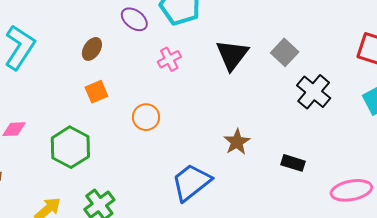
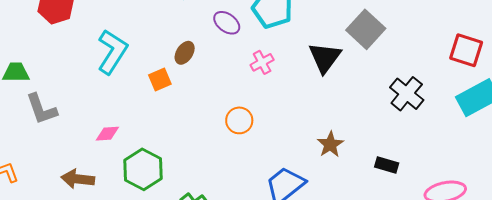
gray square: (285, 52) -> (366, 29), moved, size x1.4
orange square: (96, 92) -> (160, 80), moved
green hexagon: (70, 147) -> (143, 169), moved

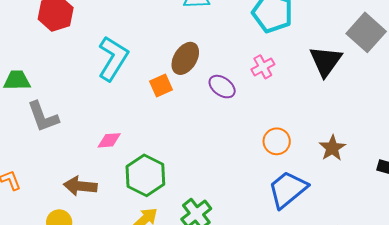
purple ellipse: (227, 23) -> (222, 87), moved
brown ellipse: (185, 53) -> (185, 58), size x1.4
orange circle: (239, 120) -> (277, 141), moved

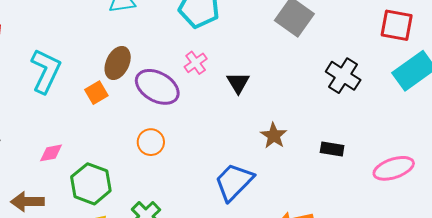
black triangle: (326, 61) -> (238, 83), moved, size x0.7
purple ellipse: (222, 87) -> (157, 87), size x1.6
orange circle: (277, 141) -> (151, 142), moved

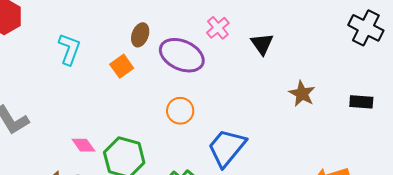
brown ellipse: (118, 63) -> (140, 35), size x0.7
cyan L-shape: (46, 71) -> (69, 49), size x0.7
pink diamond: (51, 153) -> (83, 145), moved, turned 70
blue trapezoid: (234, 182) -> (227, 148), moved

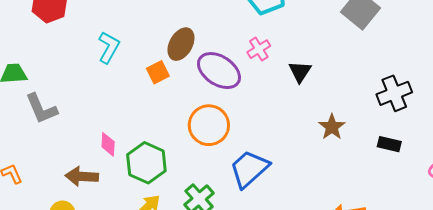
black cross: (366, 28) -> (394, 93), moved, turned 32
brown ellipse: (140, 35) -> (181, 44), size x1.4
orange circle: (180, 111) -> (209, 125), size x1.5
pink diamond: (83, 145) -> (108, 144), turned 30

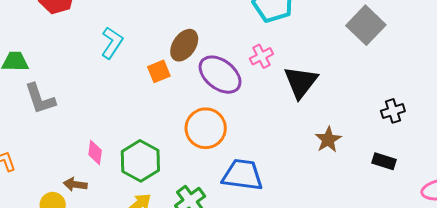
black triangle: (300, 72) -> (301, 82), size x1.5
black cross: (394, 93) -> (393, 111), size x0.7
pink diamond: (108, 144) -> (95, 153), moved
blue trapezoid: (249, 169) -> (242, 175), turned 45
brown arrow: (82, 176) -> (75, 184), moved, size x0.7

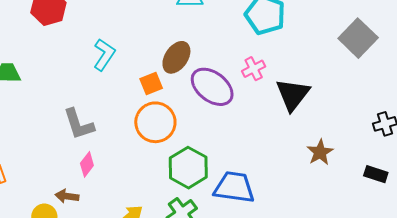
gray L-shape: (40, 99) -> (79, 124), moved
orange circle: (206, 128) -> (155, 122), moved
pink diamond: (95, 153) -> (87, 164), turned 30
green hexagon: (140, 161) -> (188, 168), moved

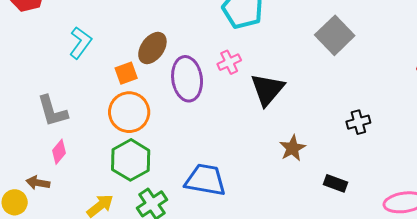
purple ellipse: (212, 87) -> (187, 79), turned 42
green hexagon: (188, 168) -> (131, 160), moved
black rectangle: (376, 174) -> (336, 183), moved

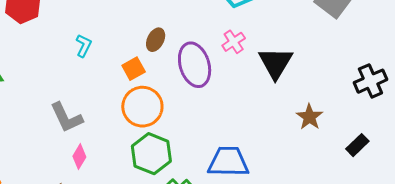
cyan L-shape: (80, 43) -> (84, 46), size x0.7
brown ellipse: (152, 48) -> (156, 40), size x0.7
black cross: (358, 122) -> (370, 81), size x1.4
black rectangle: (336, 183) -> (357, 145), turned -55

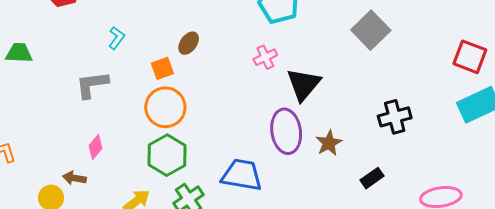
purple ellipse: (195, 65) -> (286, 131), moved
gray L-shape: (66, 118) -> (92, 85), moved, turned 99

